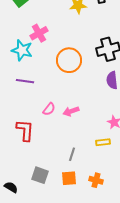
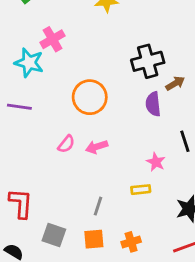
orange circle: (69, 60) -> (90, 97), moved
purple line: (25, 81) -> (19, 107), moved
red L-shape: (25, 130) -> (21, 203), moved
orange cross: (96, 180) -> (131, 242), turned -32

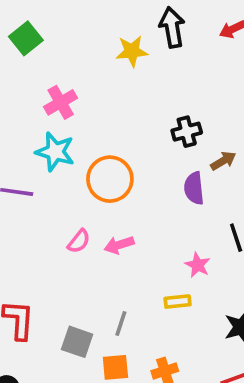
black cross: (148, 61) -> (187, 132), size x0.7
cyan star: (29, 63) -> (55, 152), moved
gray square: (54, 235) -> (77, 342), moved

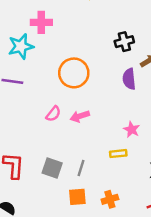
pink cross: (61, 102) -> (41, 22), turned 30
cyan star: (55, 152) -> (21, 46), moved, turned -30
gray square: (77, 342) -> (52, 168), moved

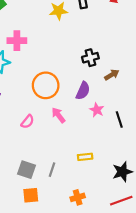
purple semicircle: (129, 79) -> (83, 91), moved, turned -150
pink arrow: (80, 116) -> (58, 115), moved, turned 70
pink star: (132, 129) -> (97, 110), moved
orange square: (77, 197) -> (31, 195), moved

